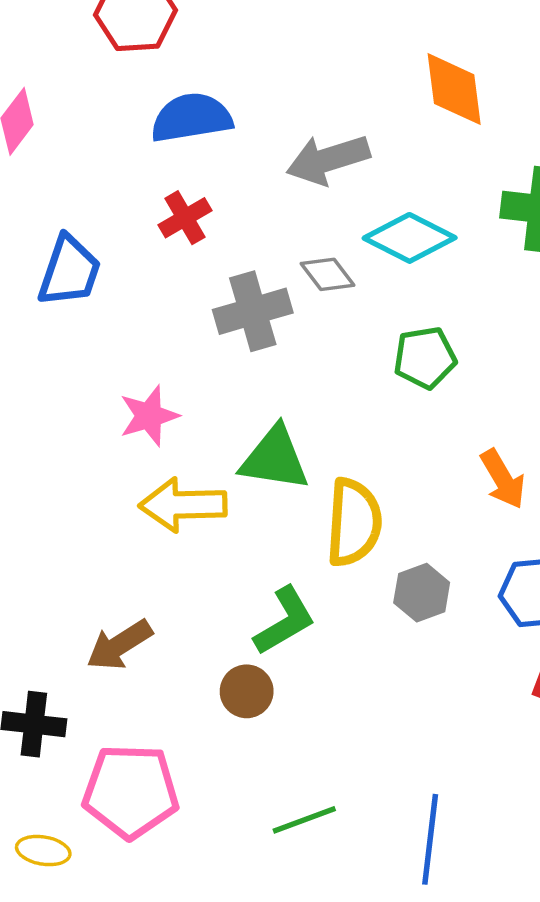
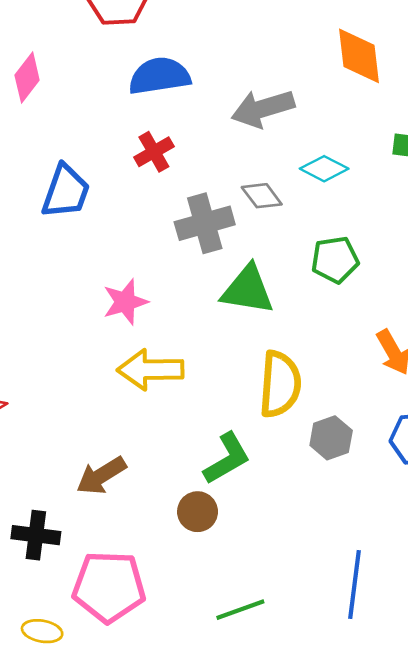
cyan diamond: (410, 238) -> (324, 169), size x0.7
green triangle: (275, 458) -> (248, 290), moved
blue line: (430, 839) -> (354, 585), moved

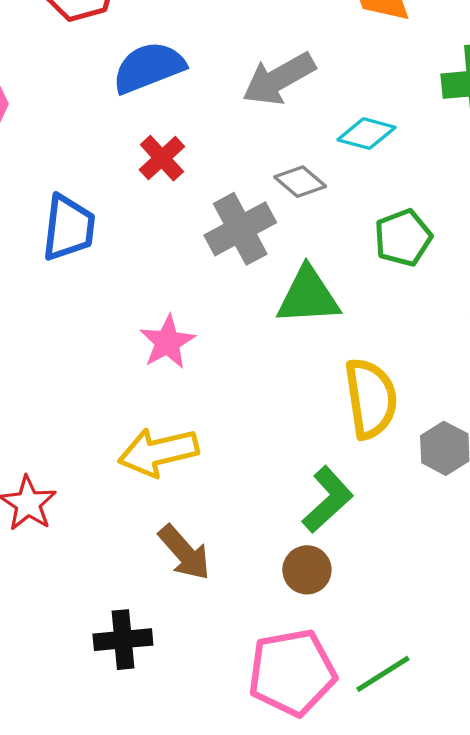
yellow arrow: (150, 370) -> (158, 452), moved
brown arrow: (101, 476) -> (184, 553), turned -87
pink pentagon: (109, 587) -> (292, 672), moved

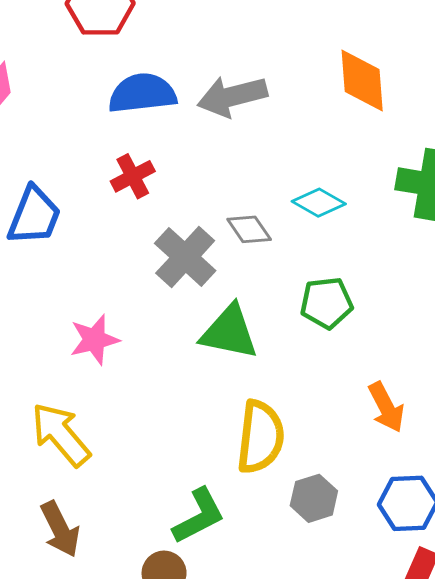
gray arrow: (279, 79) -> (232, 96), moved
gray cross: (240, 229) -> (185, 257), turned -34
yellow arrow: (158, 452) -> (61, 434), turned 48

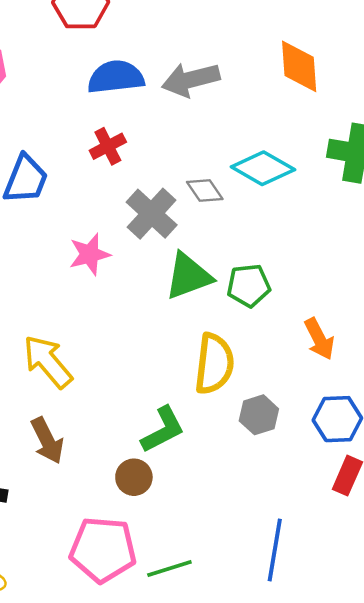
cyan diamond: (319, 203) -> (263, 168), size x1.4
green pentagon: (326, 303) -> (249, 286), moved
green triangle: (229, 332) -> (188, 276), turned -32
pink star: (94, 340) -> (90, 254), moved

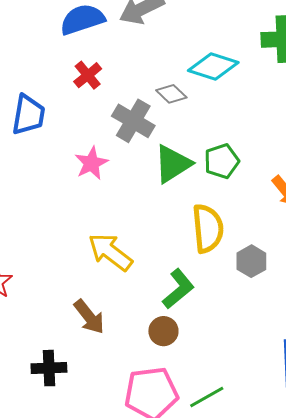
yellow arrow: (48, 362) -> (110, 252), moved

